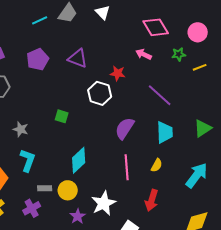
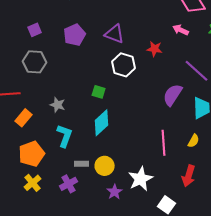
white hexagon: (100, 93) -> (124, 65), moved
purple semicircle: (125, 128) -> (173, 95), moved
cyan diamond: (79, 160) -> (102, 123), moved

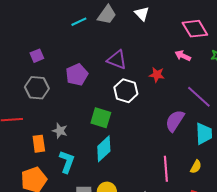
purple pentagon: (75, 35) -> (77, 75), moved
green square: (99, 92) -> (101, 118), size x1.5
orange rectangle: (24, 118) -> (39, 144), moved, turned -48

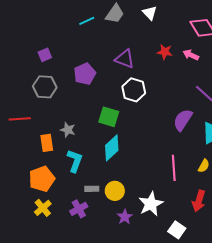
red star: (157, 75) -> (165, 52), moved

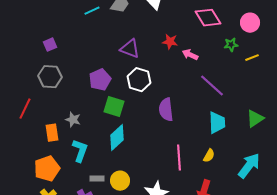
pink arrow: (191, 55) -> (190, 55), moved
purple pentagon: (85, 74) -> (100, 80), moved
red line: (20, 119) -> (25, 109), turned -60
purple semicircle: (183, 120) -> (166, 110), moved, turned -40

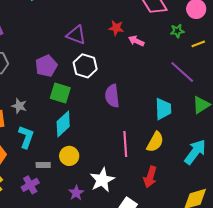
purple line: (212, 86) -> (182, 72), moved
yellow semicircle: (209, 156) -> (155, 142), size x1.5
yellow circle: (120, 181) -> (69, 156), moved

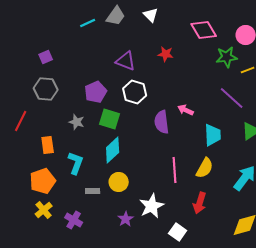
green star: (177, 31) -> (227, 57), size x1.5
pink arrow: (136, 41) -> (186, 110), moved
gray star: (19, 106) -> (77, 122), moved
purple cross: (30, 185) -> (74, 220), moved, turned -30

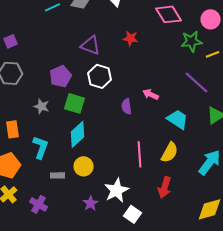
purple semicircle: (162, 122) -> (127, 106), size x0.7
cyan trapezoid: (213, 135) -> (178, 119), turned -55
white square: (178, 232) -> (133, 214), moved

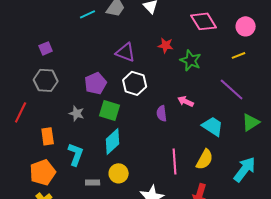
green star: (192, 41) -> (191, 60), moved, turned 30
yellow line: (213, 54) -> (239, 55), moved

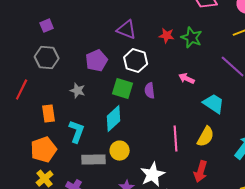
red star: (166, 45) -> (167, 36), moved
green square: (110, 110) -> (123, 89), moved
purple semicircle: (162, 113) -> (150, 91), moved
gray rectangle: (93, 182) -> (94, 160), size x1.6

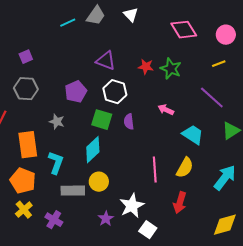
orange rectangle: (49, 114) -> (28, 145), size x1.5
orange pentagon: (44, 150) -> (23, 181), turned -30

